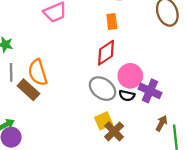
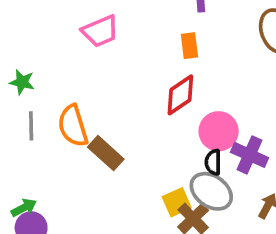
gray ellipse: (103, 89) -> (211, 191), moved
brown rectangle: (28, 90) -> (106, 153), moved
black semicircle: (127, 96) -> (213, 162), turned 77

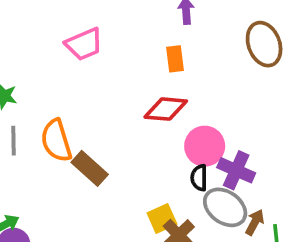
red diamond: (180, 95) -> (166, 109), turned 39
gray ellipse: (211, 191) -> (225, 207), moved

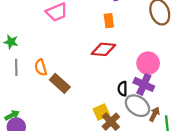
orange semicircle: (56, 141) -> (41, 67), size x0.7
pink circle: (205, 146) -> (148, 63), moved

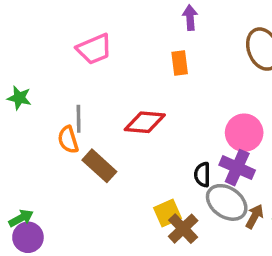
red diamond: (103, 49) -> (145, 122), moved
gray line: (16, 67) -> (79, 119), moved

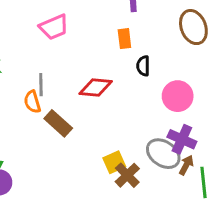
purple cross: (237, 168) -> (182, 139), moved
black semicircle: (202, 175) -> (143, 66), moved

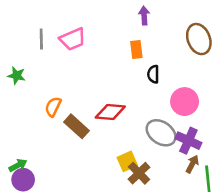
gray line: (41, 85) -> (41, 39), moved
red diamond: (96, 87) -> (110, 112), moved
orange semicircle: (32, 102) -> (53, 107), turned 42
gray ellipse: (163, 154) -> (161, 133), moved

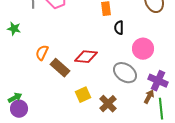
purple cross: (188, 141) -> (158, 81), moved
yellow square: (127, 161) -> (83, 95), moved

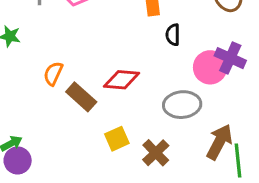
gray ellipse: (125, 73) -> (182, 105), turned -40
purple cross: (158, 81) -> (230, 58), moved
brown arrow: (149, 97) -> (219, 142), size x1.6

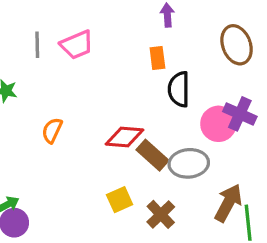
black semicircle: (173, 35) -> (179, 89), size x1.5
brown rectangle: (81, 97) -> (153, 155), moved

